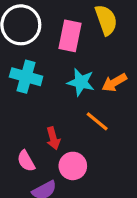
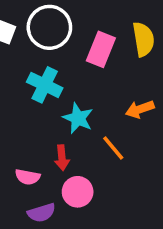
cyan star: (81, 82) -> (78, 118), moved
pink semicircle: (26, 161) -> (28, 177), turned -60

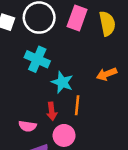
pink rectangle: (101, 49) -> (77, 18), moved
orange line: (113, 148) -> (77, 105), moved, turned 48

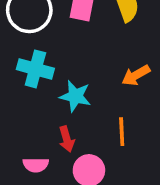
orange line: (77, 105) -> (122, 132), moved

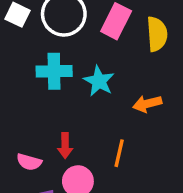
cyan cross: (35, 69) -> (54, 71), turned -32
cyan star: (75, 96) -> (99, 81), moved

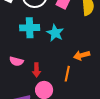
orange arrow: (147, 104) -> (82, 55), moved
pink semicircle: (29, 162) -> (16, 61), moved

